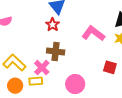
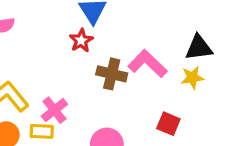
brown cross: (56, 51) -> (112, 74), moved

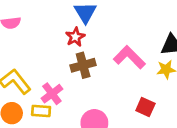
brown cross: (112, 74) -> (83, 65), moved, turned -30

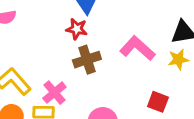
red star: (75, 37) -> (77, 29), turned -30

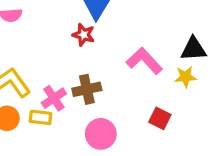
brown cross: (87, 60) -> (87, 89), moved

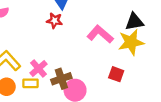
yellow star: (185, 77) -> (131, 42), size x1.6
brown cross: (87, 89) -> (61, 79), moved

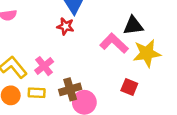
black triangle: (134, 22) -> (133, 26), moved
pink cross: (39, 68) -> (44, 66), moved

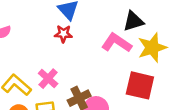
red square: (129, 87) -> (140, 85), size x1.6

